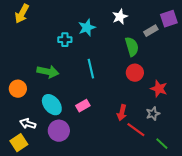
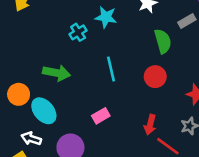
cyan star: (87, 28) -> (106, 17), turned 30
cyan cross: (65, 40) -> (78, 32), turned -32
red circle: (135, 73) -> (155, 77), moved
cyan ellipse: (52, 105) -> (44, 111), moved

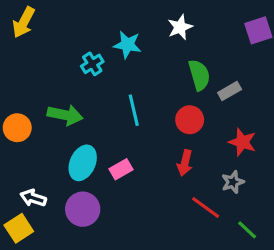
gray rectangle: (187, 21) -> (230, 91), moved
orange circle: (19, 94) -> (17, 128), moved
cyan ellipse: (44, 111) -> (83, 163), moved, turned 64
red arrow: (150, 125) -> (185, 163), moved

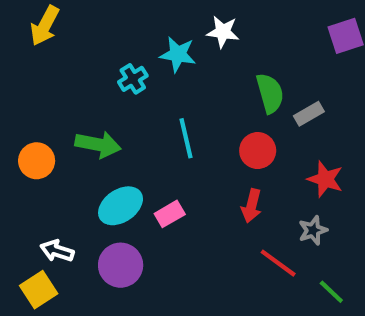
white star: (180, 27) -> (223, 32), moved, turned 30
cyan ellipse: (83, 163) -> (121, 206), turned 32

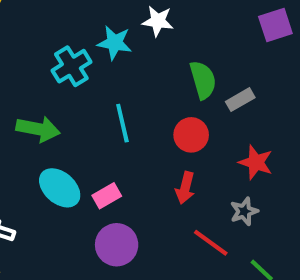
cyan cross: (133, 79) -> (71, 66), size x1.4
cyan ellipse: (121, 206) -> (60, 188), turned 75
purple circle: (121, 265) -> (117, 245), moved

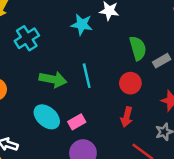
cyan cross: (71, 66) -> (27, 38), moved
green arrow: (38, 129) -> (53, 79), moved

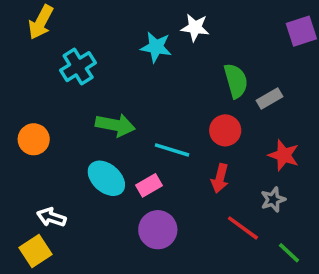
cyan line: (87, 76) -> (172, 150), moved, turned -60

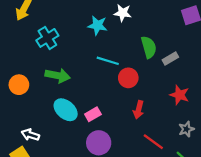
green arrow: (115, 125) -> (58, 76), moved
red circle: (225, 130) -> (128, 78), moved
cyan line: (172, 150) -> (108, 61), moved
gray star: (273, 200) -> (186, 129), moved

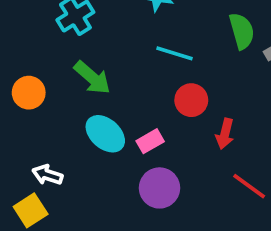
green arrow: (58, 76) -> (92, 78), turned 30
red circle: (128, 78) -> (191, 100), moved

